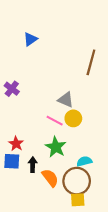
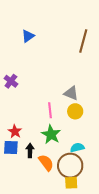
brown line: (91, 62) -> (83, 41), moved
gray triangle: (66, 100) -> (71, 93), moved
yellow circle: (73, 118) -> (75, 111), moved
pink line: (55, 121) -> (50, 110), turned 56

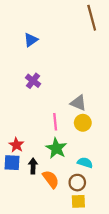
brown line: (83, 41) -> (92, 18), moved, turned -30
purple cross: (11, 81) -> (33, 81), moved
cyan semicircle: (77, 148) -> (85, 163), turned 32
brown circle: (70, 166) -> (77, 183), size x0.6

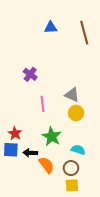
brown line: (92, 18) -> (84, 33), moved
blue triangle: (31, 40) -> (51, 27), moved, turned 32
pink line: (55, 122) -> (42, 104), moved
black arrow: (33, 166) -> (30, 153), turned -88

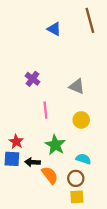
blue triangle: (51, 27) -> (54, 29), turned 32
brown line: (84, 33) -> (90, 20), moved
gray triangle: (72, 95) -> (77, 86), moved

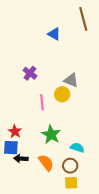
blue triangle: (54, 29) -> (54, 34), moved
yellow circle: (81, 120) -> (62, 94), moved
black arrow: (32, 162) -> (21, 159), moved

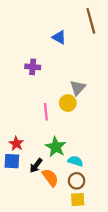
purple cross: (30, 73) -> (33, 67), moved, turned -32
gray triangle: (71, 80) -> (78, 88), turned 49
cyan semicircle: (77, 148) -> (75, 161), moved
black arrow: (21, 159) -> (36, 166), moved, turned -56

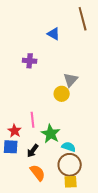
pink line: (46, 112) -> (33, 120), moved
orange semicircle: (50, 178) -> (38, 173), moved
brown circle: (77, 181) -> (70, 165), size x1.5

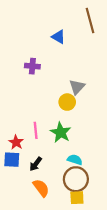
green star: (51, 134) -> (61, 132), moved

